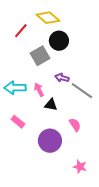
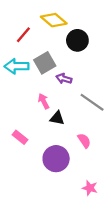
black circle: (59, 41) -> (77, 40), moved
purple arrow: (62, 78) -> (64, 79), moved
cyan arrow: (15, 88) -> (17, 66), moved

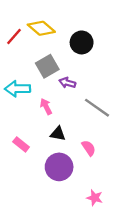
yellow diamond: (54, 20) -> (41, 28), moved
red line: (23, 35) -> (14, 37), moved
cyan arrow: (17, 66) -> (18, 89), moved
black triangle: (57, 118) -> (58, 134), moved

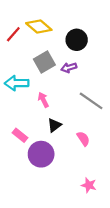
purple arrow: (67, 83) -> (69, 68), moved, turned -32
black triangle: (58, 134) -> (54, 125), turned -48
purple circle: (59, 167) -> (41, 154), moved

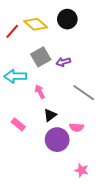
black circle: (77, 40) -> (67, 19), moved
pink semicircle: (83, 139) -> (77, 127), turned 128
purple circle: (41, 154) -> (57, 140), moved

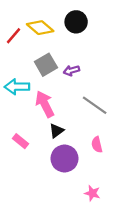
pink arrow: (40, 92) -> (45, 104), size x1.6
pink semicircle: (77, 127) -> (97, 145), moved, turned 72

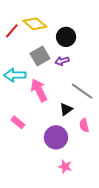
black circle: (76, 22) -> (66, 37), moved
black triangle: (56, 131) -> (66, 109), moved
pink star: (92, 193) -> (65, 167), moved

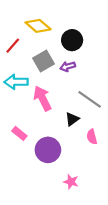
red line: (12, 31) -> (13, 46), moved
purple circle: (56, 137) -> (48, 150), moved

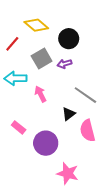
pink arrow: (42, 98) -> (40, 94), size x0.7
pink semicircle: (92, 137) -> (87, 131), size x1.5
pink star: (71, 182) -> (68, 173), size x1.5

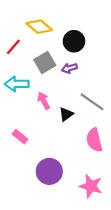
black triangle: (69, 114) -> (66, 114), moved
purple circle: (46, 143) -> (49, 171), moved
pink star: (68, 173) -> (91, 186), moved

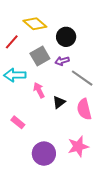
gray line: (92, 102) -> (82, 78), moved
pink semicircle: (94, 140) -> (84, 109), moved
pink star: (91, 186) -> (78, 146), moved, turned -30

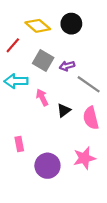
black circle: (66, 37) -> (71, 24), moved
gray square: (40, 56) -> (43, 60), turned -30
pink rectangle: (18, 122) -> (19, 144), moved, turned 40

